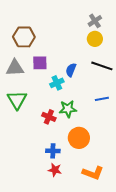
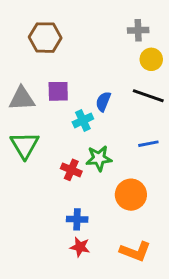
gray cross: (95, 21) -> (138, 30), turned 32
brown hexagon: (24, 37) -> (45, 38), moved
yellow circle: (95, 39) -> (151, 59), moved
orange circle: (79, 138) -> (131, 195), moved

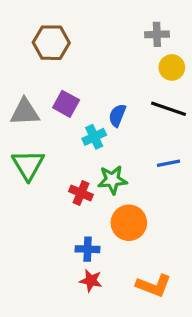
purple square: (58, 91) -> (66, 104), turned 30
orange circle: (131, 195) -> (129, 223), moved

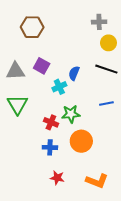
blue cross: (88, 249) -> (50, 147), moved

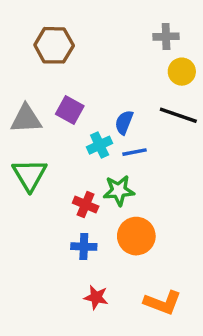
blue line: (106, 104) -> (135, 152), moved

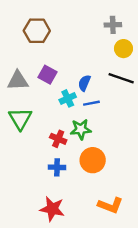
red star: (96, 297) -> (52, 209), moved, size x1.5

